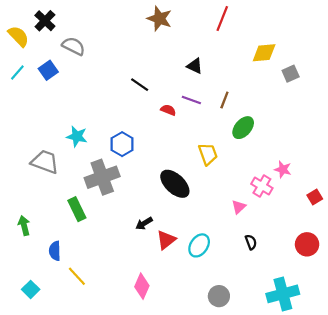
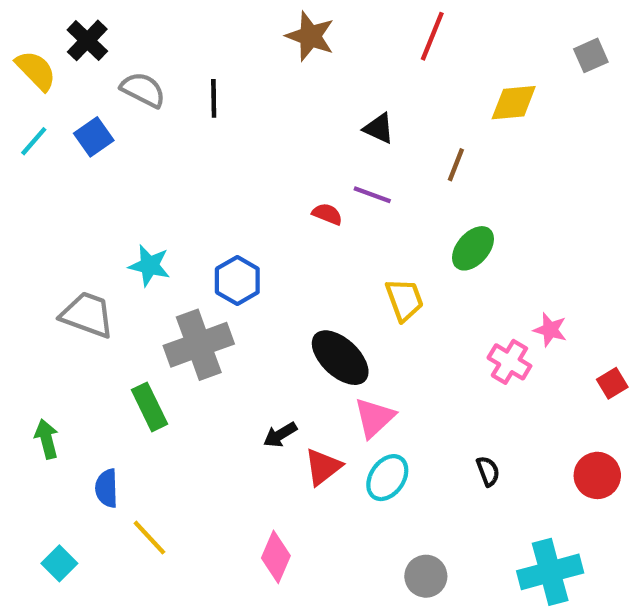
gray square: (291, 74) -> (591, 55), moved
black line: (140, 85) -> (214, 98), moved, turned 54
brown line: (224, 100) -> (456, 165), moved
pink triangle: (239, 207) -> (374, 418), moved, size x1.5

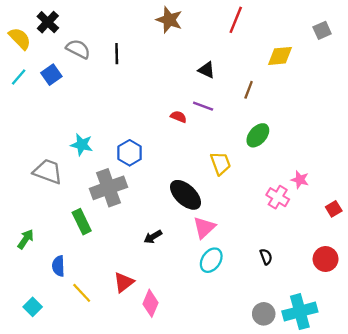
green arrow: (47, 439) -> (26, 239), turned 48
red triangle: (323, 467) -> (124, 282), moved
gray circle: (426, 576) -> (264, 314), moved

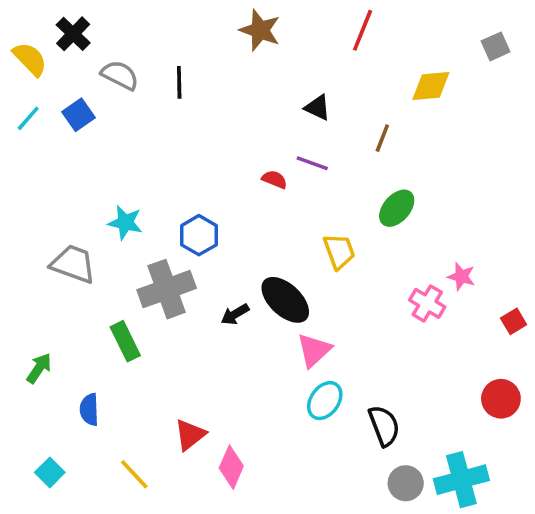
black arrow: (153, 237) -> (235, 314), moved
black semicircle: (266, 257) -> (384, 426), moved, size x1.6
yellow line: (82, 293) -> (134, 474), moved

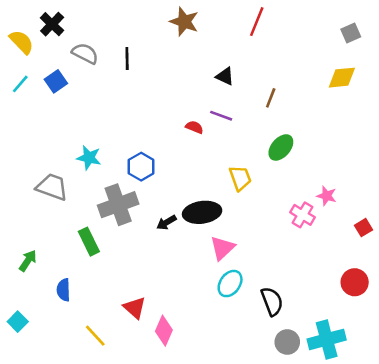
yellow diamond: (431, 86) -> (342, 78), moved
black ellipse: (285, 300) -> (202, 212), turned -51
red triangle: (190, 435) -> (135, 308), turned -40
cyan square: (50, 472) -> (18, 322), moved

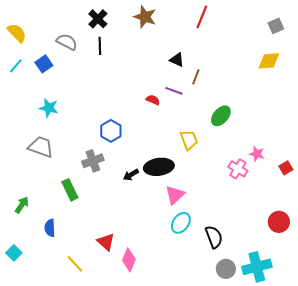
black cross: (52, 24) -> (98, 19), moved
brown line: (271, 98) -> (196, 77), moved
cyan star: (89, 158) -> (49, 108), moved
gray cross: (118, 205) -> (93, 161), size x0.7
red square: (364, 228) -> (286, 168), moved

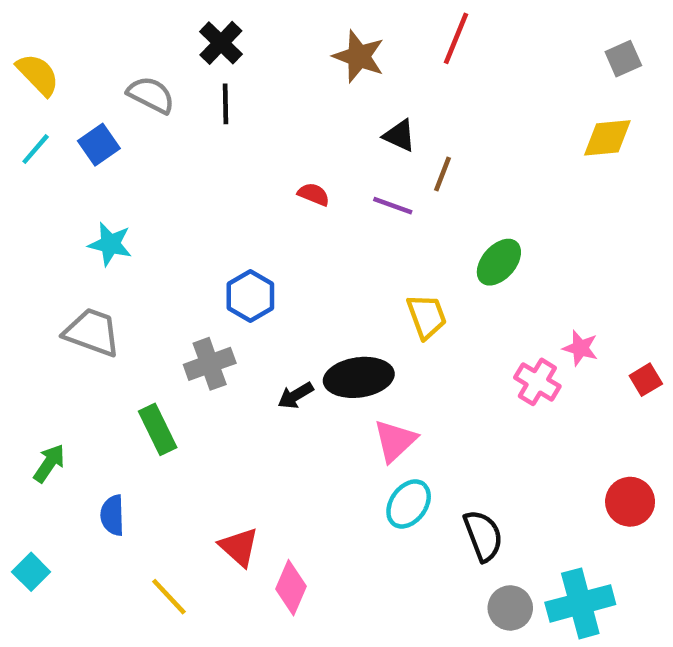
brown star: (145, 17) -> (359, 56), moved
red semicircle: (153, 100) -> (314, 194), moved

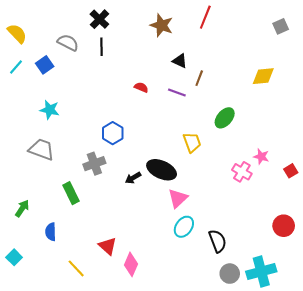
yellow diamond: (607, 138) -> (263, 76), moved
black ellipse: (359, 377) -> (162, 170), turned 32

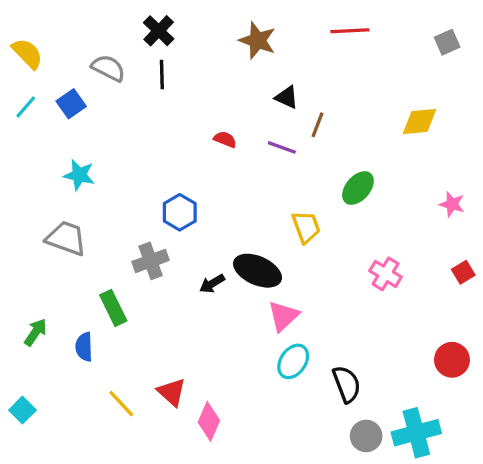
red line: (205, 17) -> (350, 31), moved, turned 65
pink star: (261, 157) -> (452, 204), moved
blue semicircle: (51, 232) -> (84, 347), moved
yellow line: (76, 268) -> (121, 404), moved

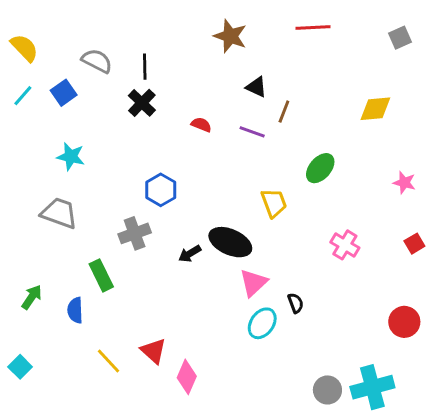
black cross: (159, 31) -> (142, 103), moved
black semicircle: (347, 384) -> (296, 303), moved, size x0.6

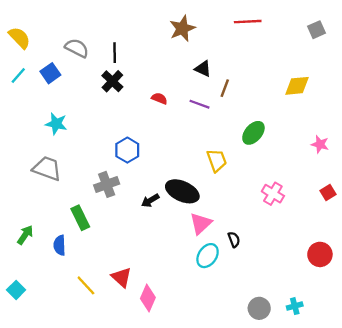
brown star: (230, 36) -> (182, 28), turned 30
cyan cross: (372, 387) -> (295, 306), size x0.5

